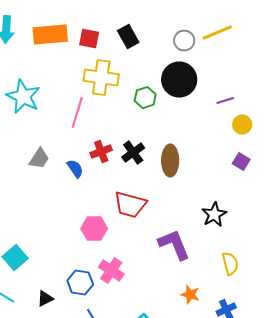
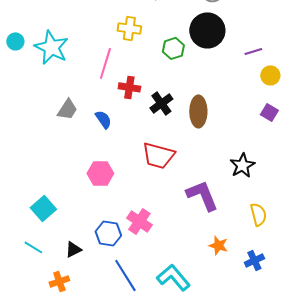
yellow cross: (101, 78) -> (129, 28), size x0.7
red cross: (101, 152) -> (129, 87), moved, turned 30
pink hexagon: (94, 229) -> (100, 173), moved

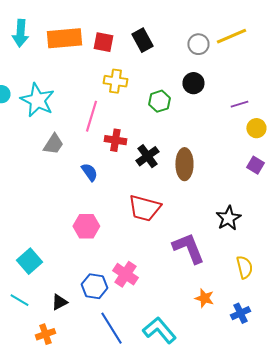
black circle: (207, 30) -> (193, 83), size x0.6
gray trapezoid: (67, 109) -> (53, 144), moved

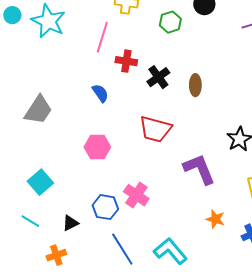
gray trapezoid: (53, 144) -> (38, 110), moved, size x1.4
brown ellipse: (184, 164) -> (195, 85), size x0.7

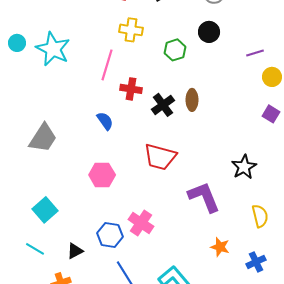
brown ellipse: (195, 85) -> (192, 100), moved

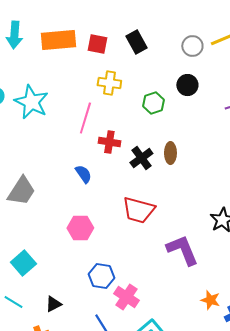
pink cross: (141, 223) -> (126, 297), moved
blue hexagon: (110, 235) -> (101, 276), moved
orange star: (220, 247) -> (210, 300), moved

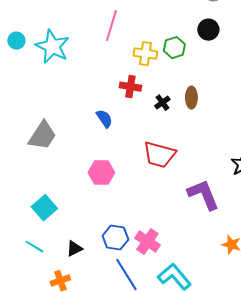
yellow cross: (109, 83) -> (145, 54), moved
pink line: (85, 118) -> (111, 26), moved
black cross: (141, 158) -> (162, 103), size x0.7
blue hexagon: (101, 276) -> (115, 238), moved

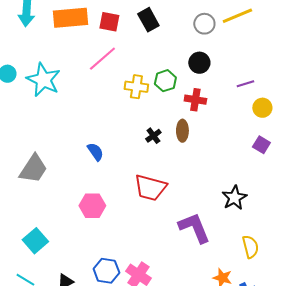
pink line: (111, 26) -> (102, 59), turned 32
red cross: (130, 87) -> (195, 100), moved

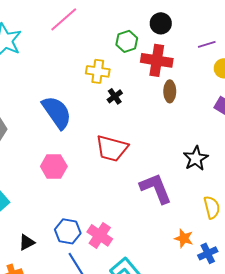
yellow cross: (136, 87) -> (98, 71), moved
red cross: (195, 100) -> (157, 60), size x1.4
brown ellipse: (182, 131) -> (170, 91), moved
blue semicircle: (95, 152) -> (57, 112), size x1.8

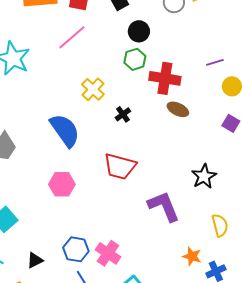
black circle: (161, 23) -> (139, 31), moved
yellow cross: (98, 71) -> (93, 89), moved, turned 35
brown ellipse: (170, 91) -> (178, 109), turned -65

